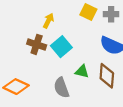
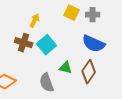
brown diamond: (107, 76) -> (89, 72), turned 30

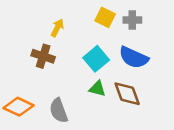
cyan square: (47, 45) -> (96, 59), moved
brown diamond: (89, 72) -> (127, 94), turned -55
gray semicircle: (47, 83) -> (59, 111), moved

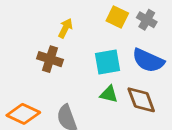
gray cross: (132, 20) -> (147, 20), turned 30
cyan square: (96, 59) -> (108, 62), turned 30

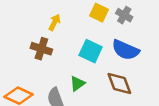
cyan square: (108, 62) -> (91, 51), turned 35
green triangle: (109, 94) -> (77, 84), moved, turned -49

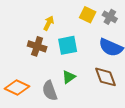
cyan square: (91, 51) -> (68, 45), moved, turned -36

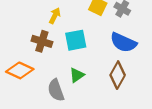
brown diamond: (106, 77) -> (118, 75), turned 50
orange diamond: (17, 87) -> (20, 70), moved

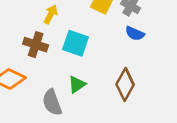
cyan square: (76, 40) -> (76, 43), turned 30
blue semicircle: (123, 42) -> (135, 34), moved, size x0.6

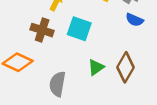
green triangle: (77, 85) -> (96, 67), moved
gray semicircle: (52, 102) -> (57, 84), turned 30

